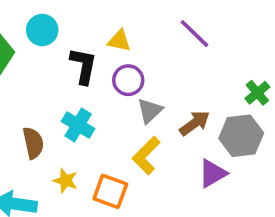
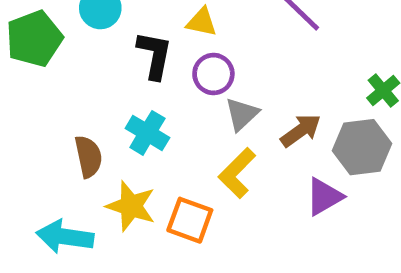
yellow star: (66, 181) -> (131, 206), size x1.5

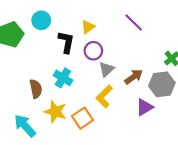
yellow triangle: (202, 22) -> (88, 27), turned -48
orange square: (190, 220) -> (83, 118), turned 36
cyan arrow: (65, 237) -> (25, 126), turned 40

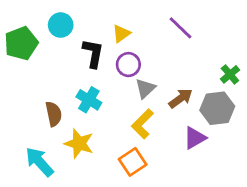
orange square: (83, 118) -> (133, 162), moved

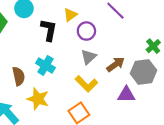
purple circle: (128, 65) -> (86, 31), moved
yellow L-shape: (142, 124) -> (86, 84), turned -90
purple triangle: (195, 138) -> (126, 95), turned 30

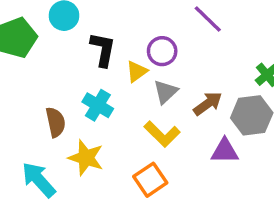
yellow triangle: (70, 15) -> (137, 71), moved

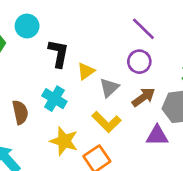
purple circle: (162, 51) -> (139, 62), moved
yellow star: (86, 158) -> (64, 141), moved

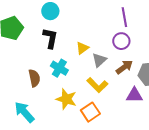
cyan circle: (27, 26) -> (50, 11), moved
purple line: (143, 29) -> (124, 17), turned 36
black L-shape: (59, 53) -> (50, 38), moved

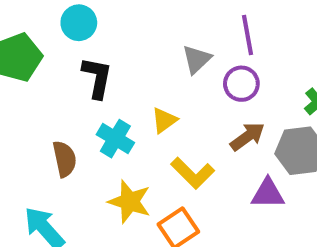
cyan circle: (50, 11) -> (79, 23), moved
yellow triangle: (82, 48) -> (164, 120), moved
gray triangle: (99, 60) -> (197, 59), moved

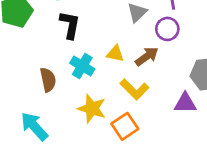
yellow triangle: (164, 120) -> (115, 54), turned 48
brown arrow: (247, 137) -> (147, 56), moved

